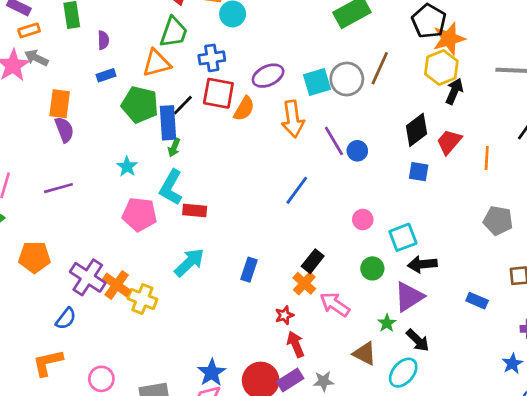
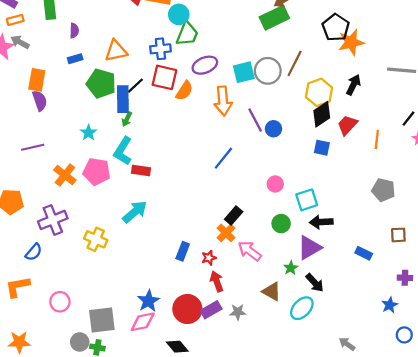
green trapezoid: (174, 32) -> (187, 34), moved
yellow hexagon: (441, 68) -> (319, 92), moved
blue rectangle: (249, 270) -> (183, 251), moved
purple cross: (88, 277) -> (53, 220), turned 32
orange cross: (117, 285) -> (65, 175), moved

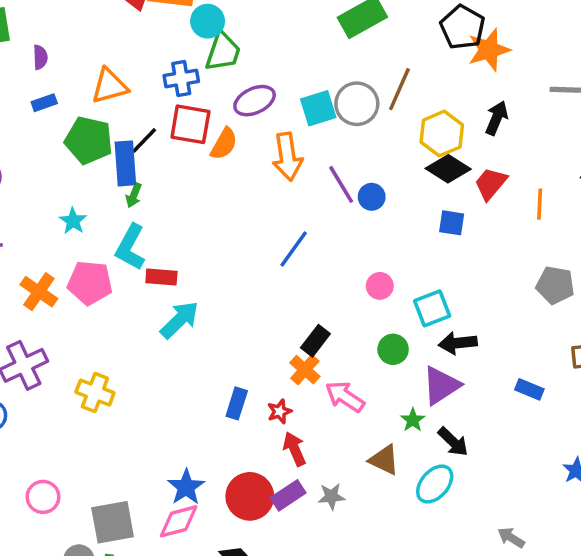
black diamond: (322, 114) -> (448, 169), turned 70
cyan arrow: (135, 212) -> (180, 320), moved

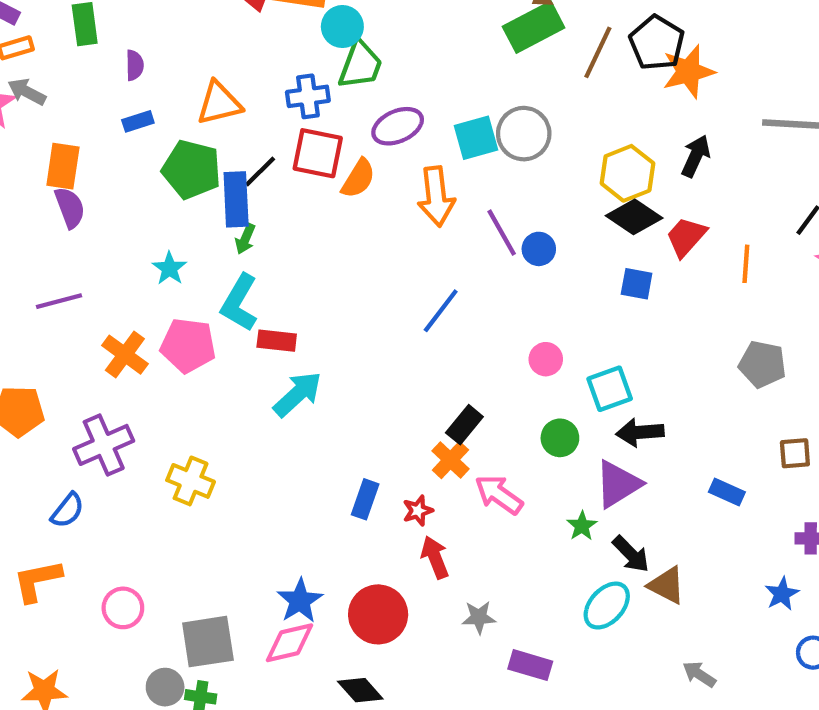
brown line: (399, 89) -> (598, 52), moved
brown triangle: (384, 460) -> (667, 585), moved
purple rectangle: (288, 495) -> (530, 665), moved, turned 48

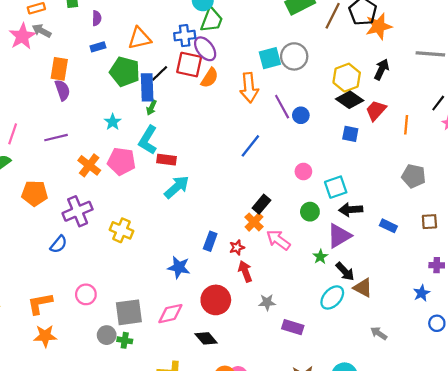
purple ellipse: (398, 126) -> (205, 49), moved, turned 75
blue rectangle: (727, 492) -> (388, 226), moved
orange L-shape: (37, 581) -> (40, 304), moved
blue star: (300, 601) -> (179, 267), moved, turned -30

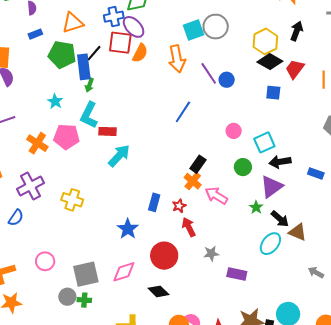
blue star: (179, 267) -> (128, 229), turned 30

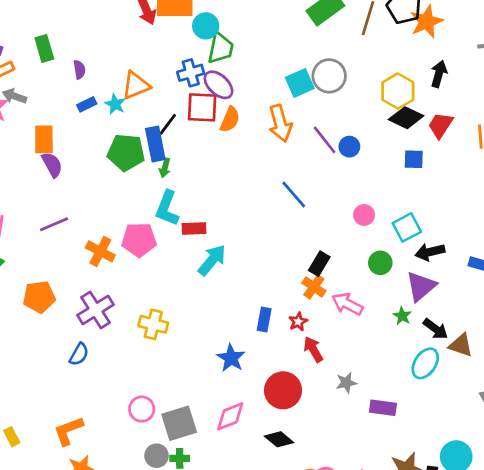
green pentagon: (62, 55) -> (126, 152), moved
cyan star: (55, 101) -> (115, 104), moved
blue line: (183, 112) -> (294, 194), turned -70
pink circle: (45, 261) -> (142, 409), moved

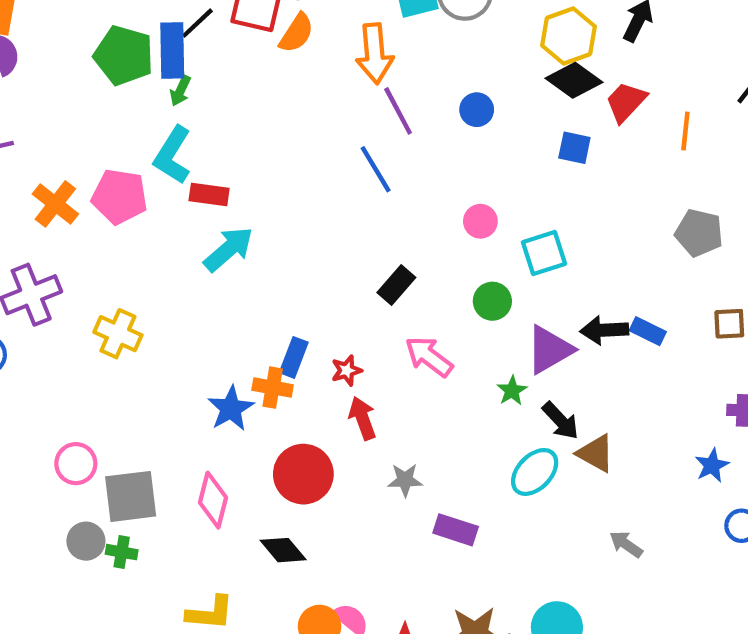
purple line: (325, 140) -> (398, 111), moved
black arrow: (430, 252) -> (604, 330), moved
orange cross: (314, 287) -> (273, 388), moved, turned -35
pink diamond: (230, 416) -> (213, 500), turned -64

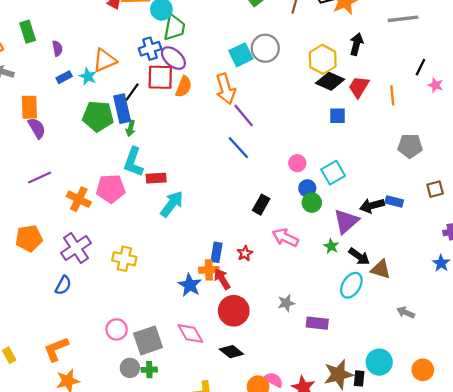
blue circle: (477, 110) -> (307, 188), moved
red arrow: (363, 418) -> (222, 279), moved
pink diamond: (213, 500) -> (190, 334), turned -32

